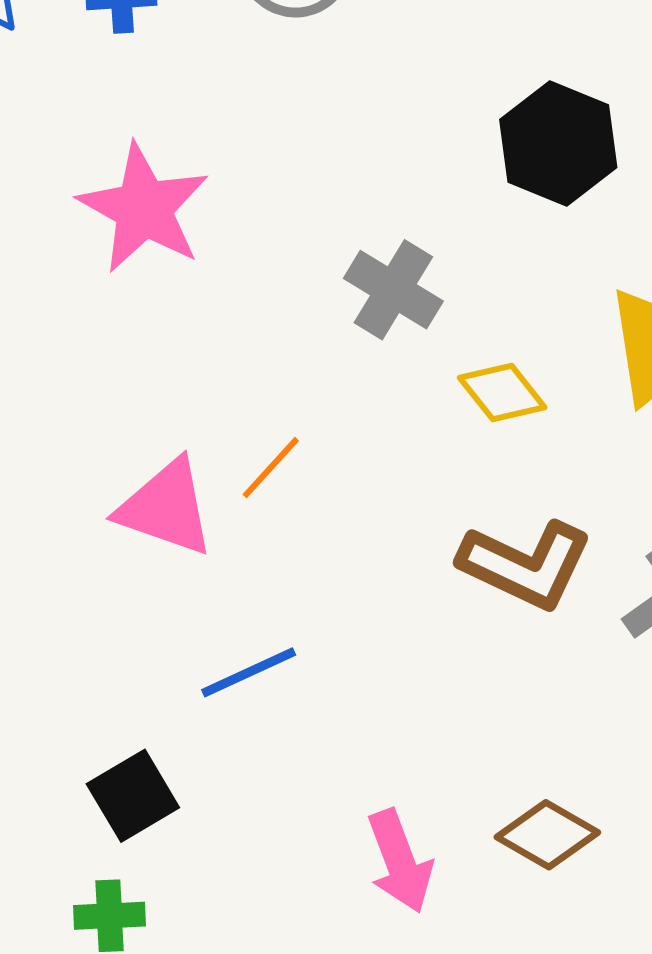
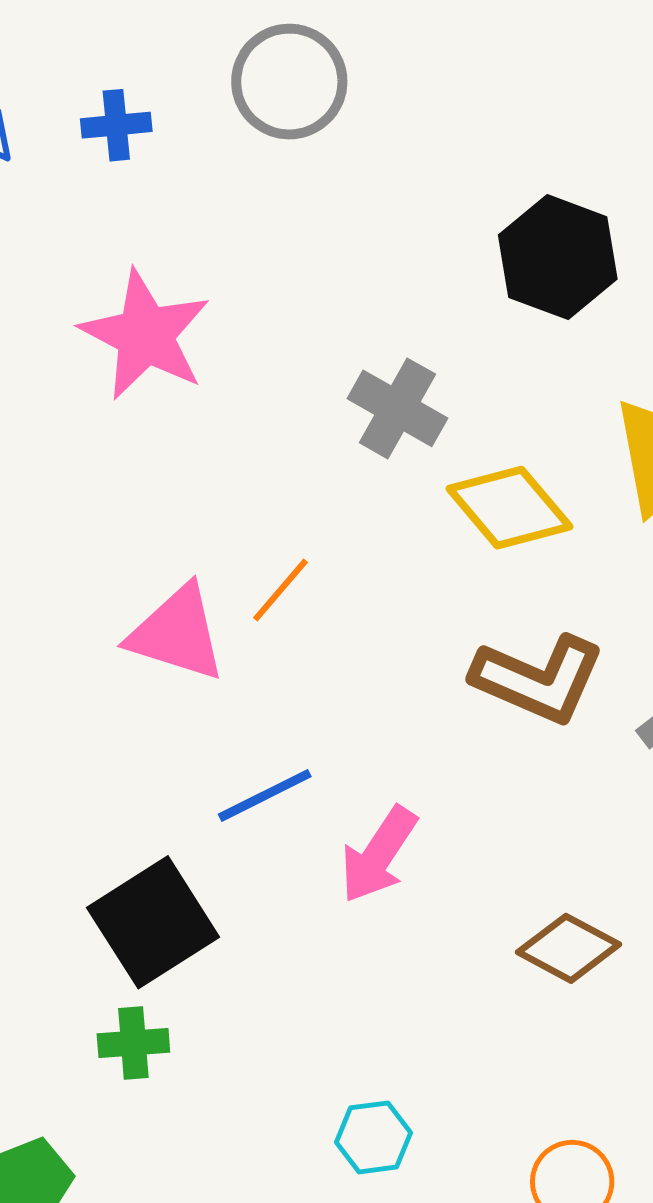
yellow diamond: (502, 392) -> (509, 508), size x1.4
black square: (133, 796) -> (153, 922), size x1.4
pink arrow: (400, 861) -> (379, 855), moved, turned 56

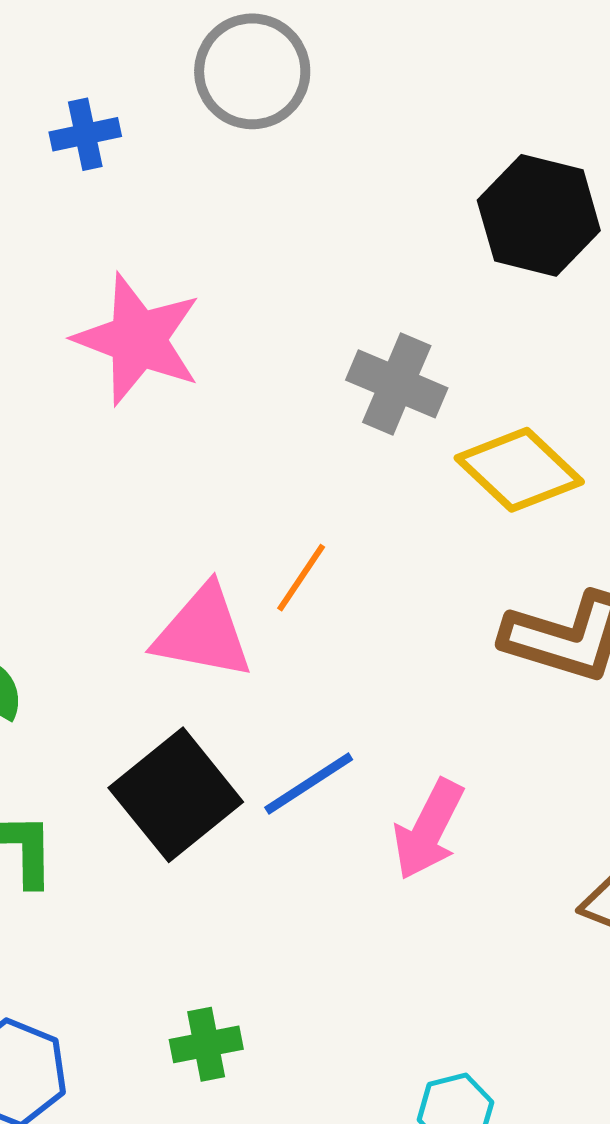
black square: (153, 922) -> (176, 795), moved

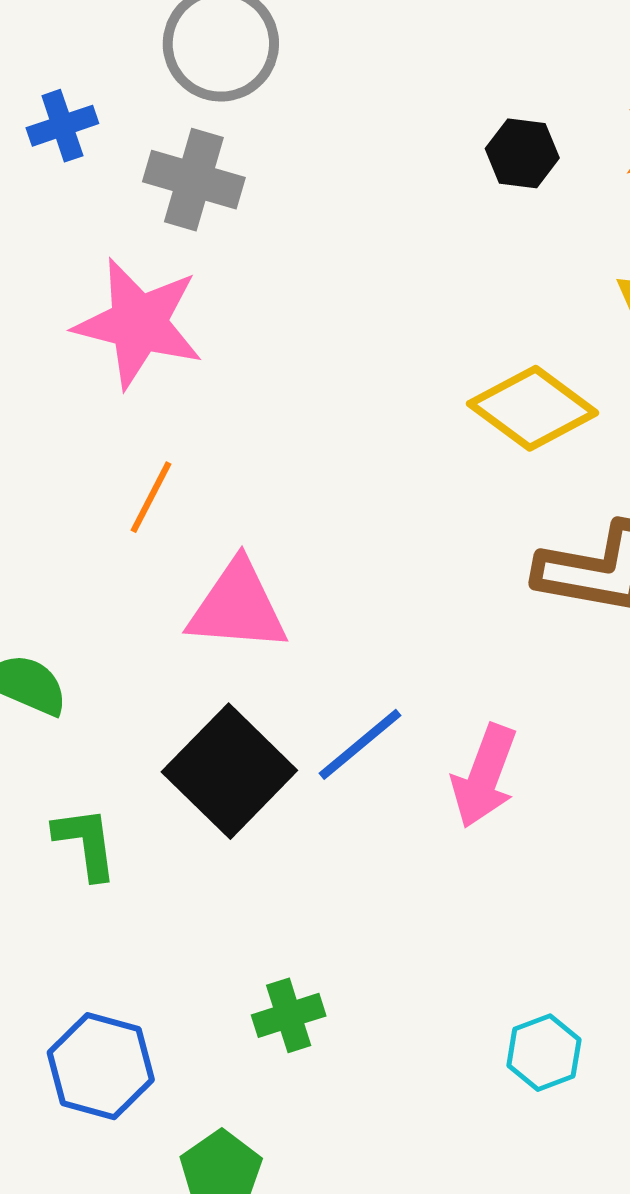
black hexagon: (539, 215) -> (522, 153), size x0.6
gray cross: (397, 384) -> (194, 180), moved
orange line: (301, 578) -> (151, 497), moved

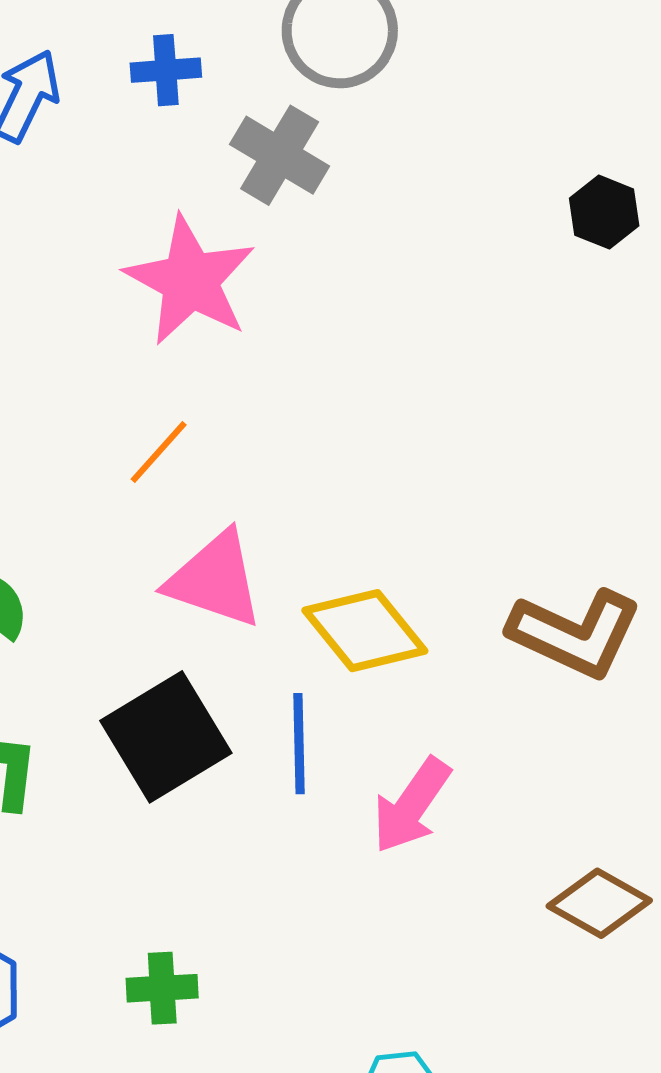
yellow diamond: (533, 408) -> (365, 631), moved
blue line: (360, 744) -> (299, 744), turned -66

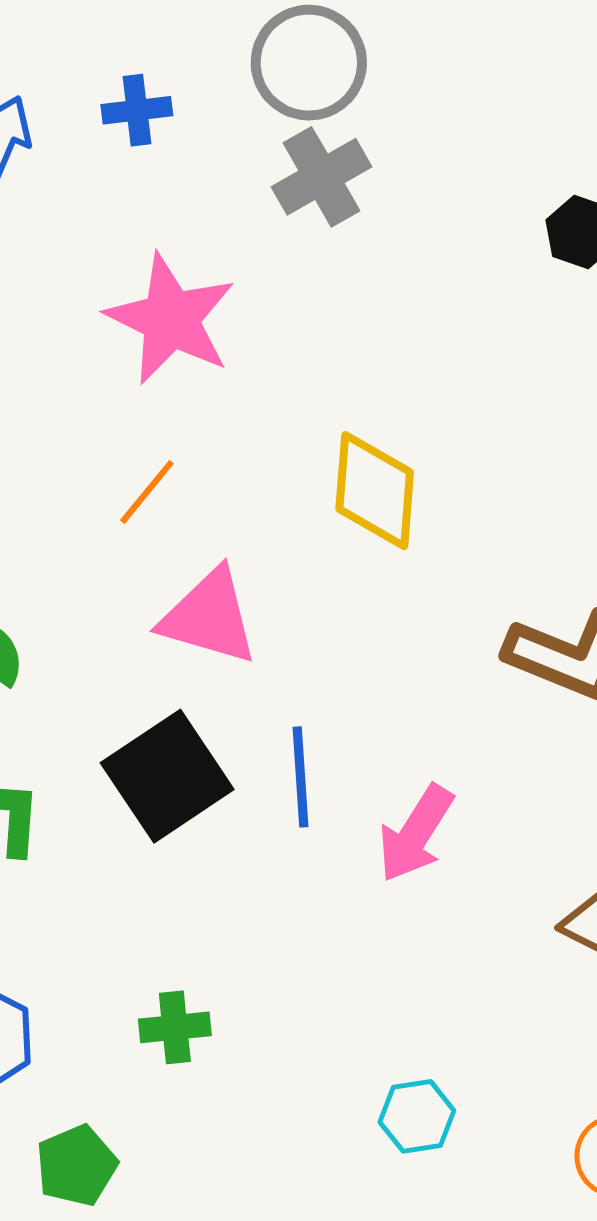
gray cross: (280, 155) -> (321, 177), moved, turned 32
yellow diamond: (365, 631) -> (375, 491), moved, turned 46

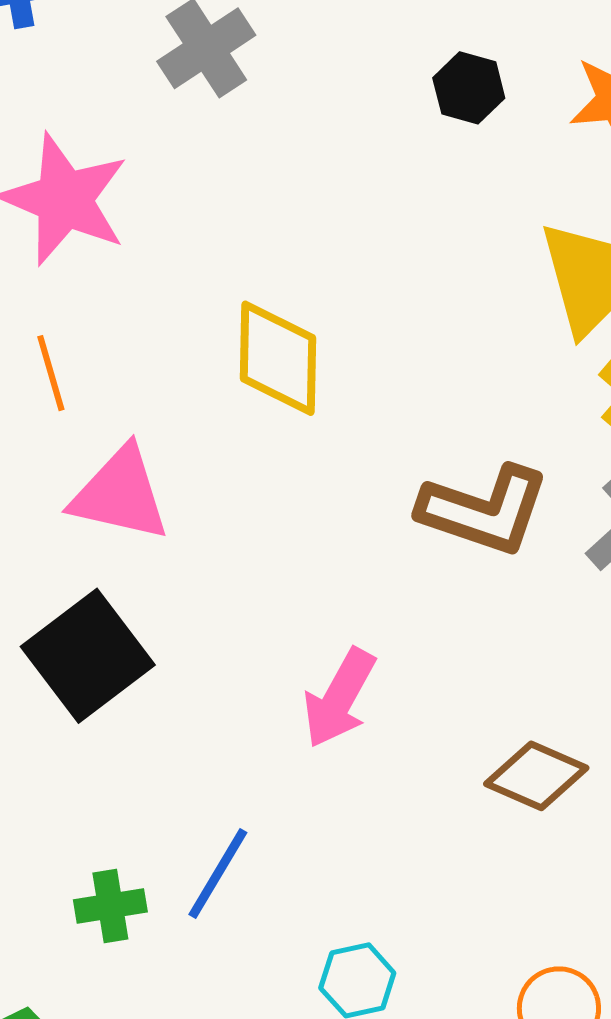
orange line: (147, 492) -> (51, 373), turned -52
blue line: (300, 777) -> (218, 873), moved, turned 38

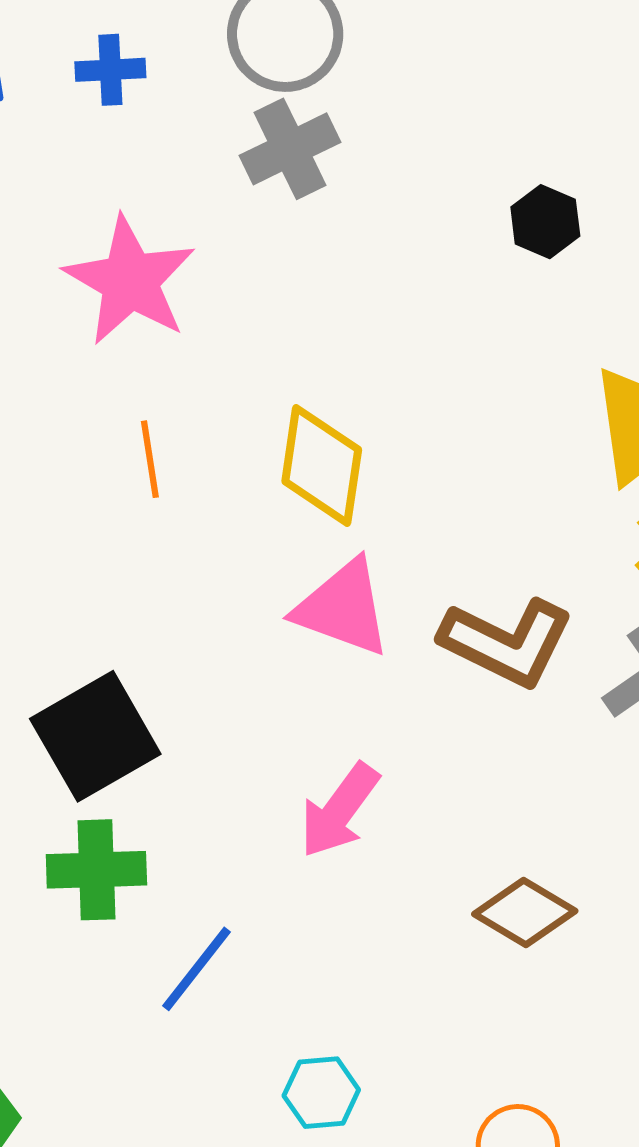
orange line: (51, 373) -> (150, 459), moved
pink triangle: (120, 494) -> (343, 608), moved
green cross: (110, 906) -> (96, 870), moved, size x1.4

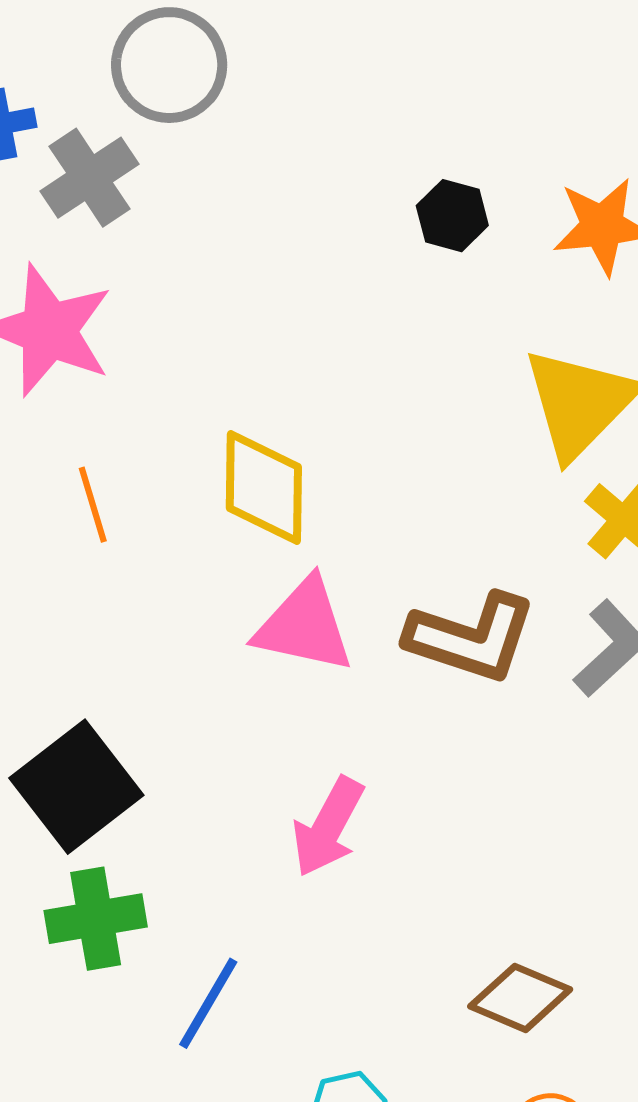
gray cross: (290, 149) -> (90, 178), moved
brown diamond: (525, 913) -> (520, 998), moved

